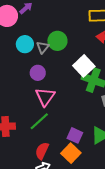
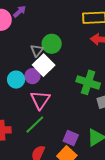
cyan circle: (25, 44) -> (16, 80), moved
white square: (84, 66) -> (44, 65), moved

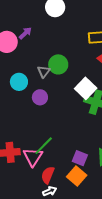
white square: (44, 65) -> (86, 88), moved
cyan circle: (16, 80) -> (19, 82), moved
pink triangle: (40, 100) -> (33, 157), moved

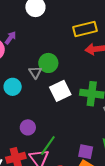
white square: (86, 88) -> (60, 91), moved, turned 30
purple circle: (40, 97) -> (28, 127), moved

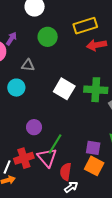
green circle: (48, 63) -> (48, 37), moved
gray triangle: (35, 72) -> (28, 65), moved, turned -48
white square: (60, 91) -> (64, 89), turned -30

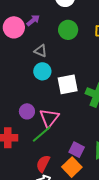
cyan circle: (16, 88) -> (42, 71), moved
white square: (64, 89) -> (68, 84), turned 30
pink triangle: (47, 157) -> (49, 118), moved

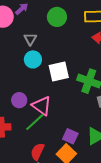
gray triangle: (41, 51) -> (30, 39), turned 40
pink triangle: (49, 118) -> (42, 106), turned -30

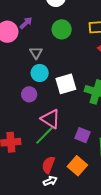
purple circle: (19, 100) -> (29, 94), moved
purple square: (70, 136) -> (82, 135), moved

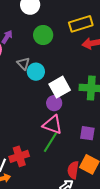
cyan circle: (40, 73) -> (36, 72), moved
purple circle: (29, 94) -> (54, 103), moved
red semicircle: (48, 165) -> (73, 170), moved

